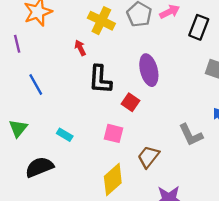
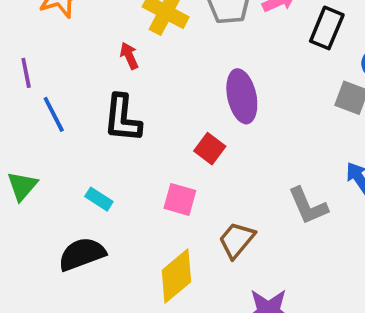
purple line: (17, 44) -> (26, 73), moved
black L-shape: (100, 80) -> (122, 118), moved
black semicircle: (39, 167) -> (82, 254), moved

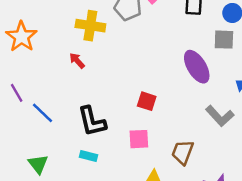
purple ellipse: (242, 96) -> (197, 67), moved
black L-shape: (122, 118) -> (92, 121), moved

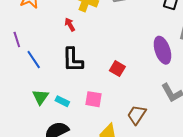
black L-shape: (92, 121) -> (73, 60), moved
pink square: (139, 139) -> (93, 99), moved
green triangle: (38, 164) -> (40, 97), moved

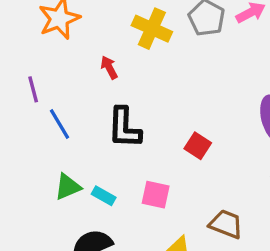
red arrow: (70, 25) -> (109, 67), moved
green triangle: (40, 97) -> (68, 187), turned 30
brown trapezoid: (137, 115) -> (226, 224), turned 75

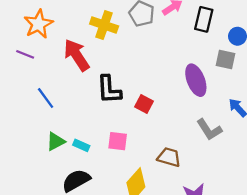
red arrow: (109, 67) -> (77, 55), size x2.0
purple line: (33, 89) -> (25, 54), moved, turned -48
black L-shape: (124, 128) -> (109, 90), moved

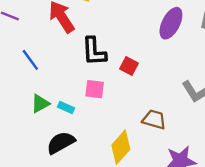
purple ellipse: (196, 80) -> (171, 23), moved, turned 48
pink square: (118, 141) -> (95, 89), moved

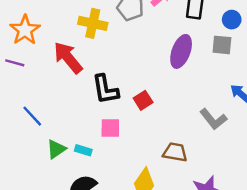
blue line: (30, 60) -> (32, 116), moved
red square: (129, 66) -> (143, 100), turned 36

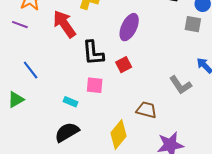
purple ellipse: (181, 51) -> (129, 27), moved
green triangle: (56, 149) -> (16, 100), moved

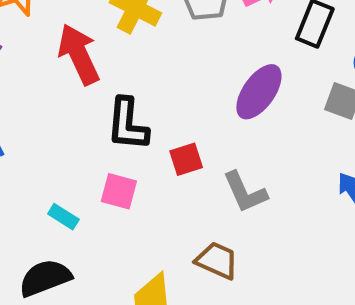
purple ellipse: (129, 27) -> (259, 92), moved
gray L-shape: (181, 85) -> (245, 192), moved

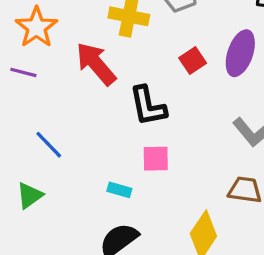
red square: (186, 159) -> (193, 61), moved

